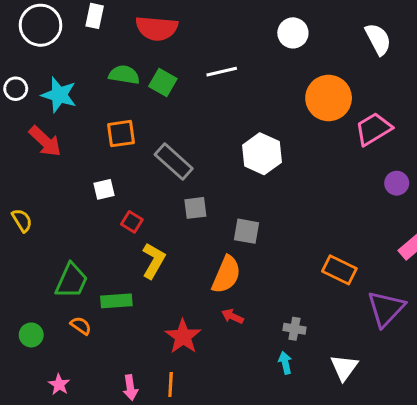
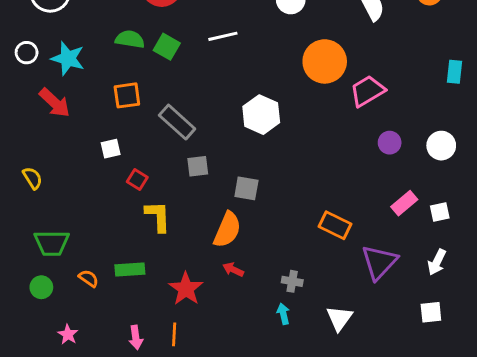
yellow L-shape: (154, 261) -> (158, 216), turned -32
green trapezoid: (71, 281) -> (52, 243), moved, turned 66
green rectangle: (116, 301) -> (130, 270), moved

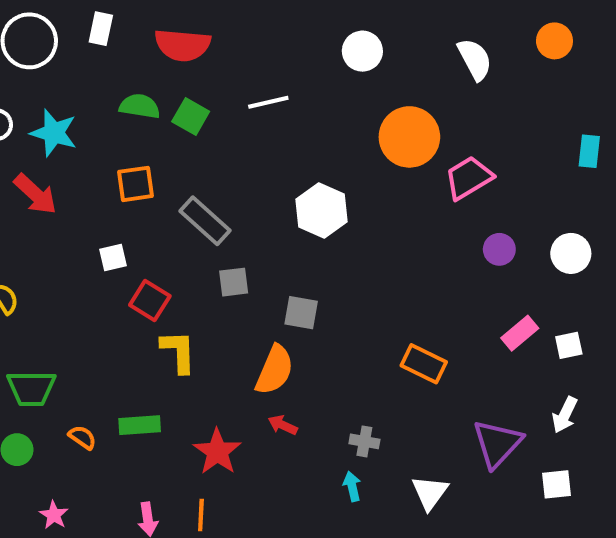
red square: (137, 180) -> (150, 300), size x1.4
purple triangle: (379, 262) -> (497, 443), moved

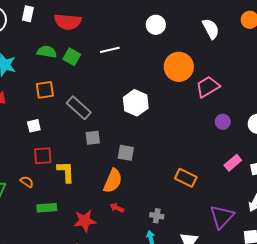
red square: (150, 300) -> (43, 156), moved, turned -36
orange semicircle: (82, 437) -> (27, 182), moved
red star: (217, 452) -> (85, 221), turned 30

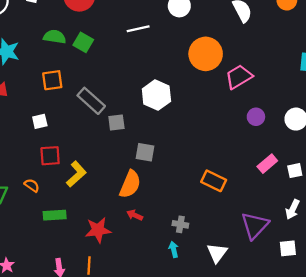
white line: (110, 50) -> (138, 29), moved
gray square: (93, 138) -> (116, 122), moved
yellow L-shape: (66, 172) -> (76, 174), turned 50

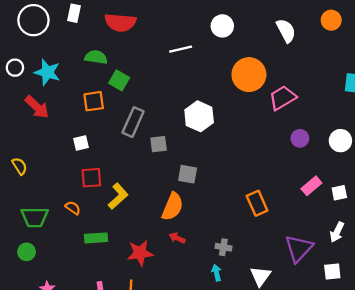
green square: (83, 42) -> (119, 80), moved
gray rectangle: (91, 101) -> (133, 122), turned 72
orange rectangle: (214, 181) -> (257, 203), turned 40

